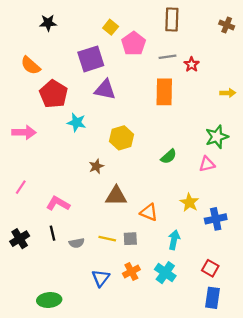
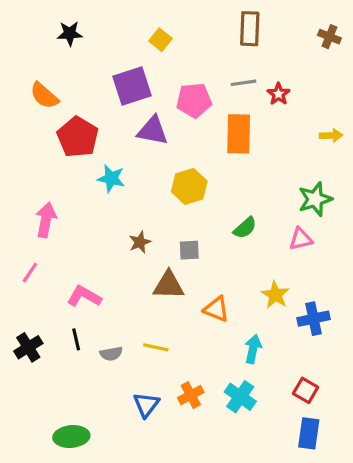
pink pentagon: (134, 44) -> (194, 100), moved, turned 30
pink arrow: (24, 132) -> (46, 220), moved, turned -80
yellow hexagon: (122, 138) -> (189, 186), moved
gray square: (130, 239) -> (189, 250), moved

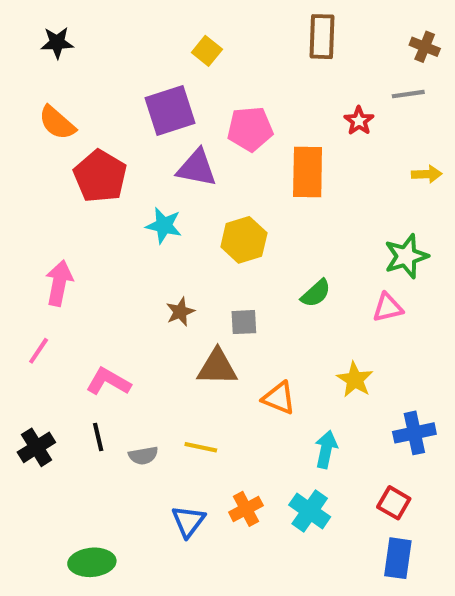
black star: (70, 33) -> (57, 43), moved
gray line: (243, 83) -> (408, 94), moved
cyan star: (111, 178) -> (164, 225), moved
blue cross: (314, 319) -> (414, 433), moved

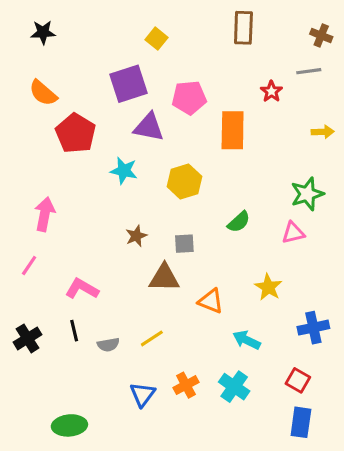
yellow line: (201, 447) -> (152, 338), turned -45
cyan arrow: (326, 449) -> (247, 340), turned -76

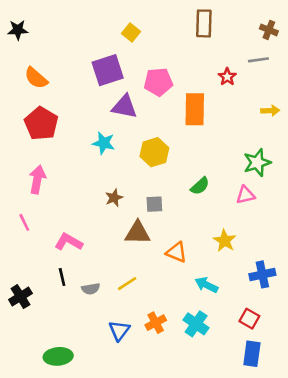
black star: (43, 32) -> (18, 30), moved
red pentagon: (76, 133) -> (41, 124), moved
pink line: (29, 265) -> (24, 222), turned -60
black cross: (28, 338) -> (20, 297), moved

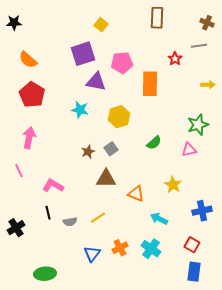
gray square: (154, 204) -> (111, 149), moved, turned -32

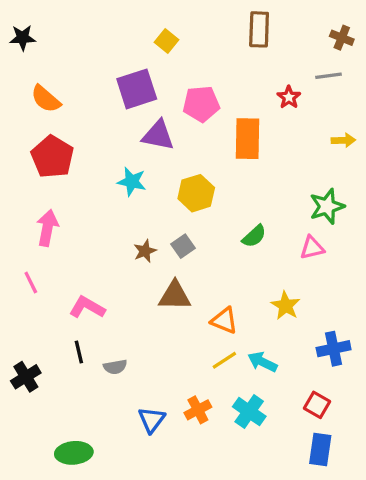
yellow line: (98, 218) -> (224, 360), moved

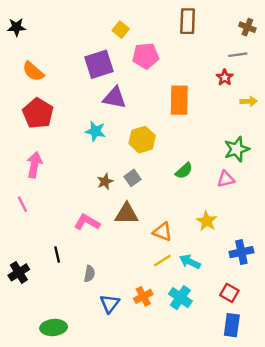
red star: (289, 97) -> (225, 77), moved
pink pentagon: (201, 104) -> (146, 56), moved
pink L-shape: (87, 307) -> (87, 222), moved
gray semicircle: (115, 367) -> (89, 274), moved, turned -70

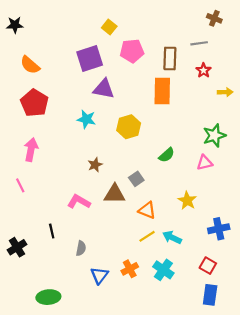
brown rectangle: (188, 21) -> (170, 58), moved
brown cross: (247, 27) -> (214, 18), moved
gray line: (238, 55) -> (199, 43), moved
gray square: (132, 178) -> (136, 179), moved

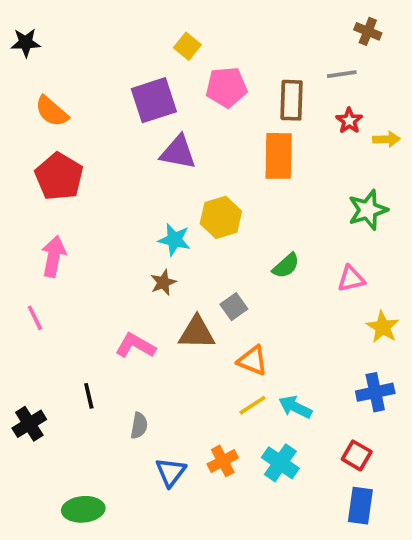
yellow arrow: (225, 92) -> (386, 139), moved
cyan star: (86, 119) -> (174, 240), moved
green star: (214, 135) -> (368, 210), moved
yellow star: (187, 201) -> (383, 327), moved

